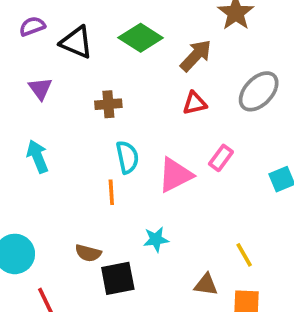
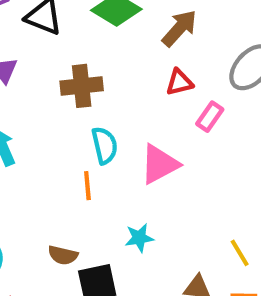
brown cross: (108, 104) -> (82, 86), size x1.4
pink rectangle: (221, 158) -> (210, 117), moved

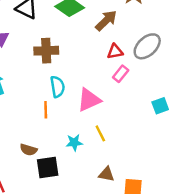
red triangle: (179, 82) -> (115, 51), moved
yellow line: (240, 253) -> (100, 133), moved

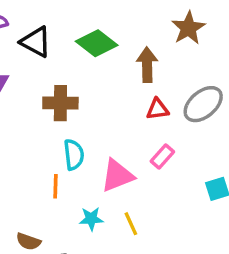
brown arrow: (106, 20) -> (147, 65), turned -50
pink rectangle: (121, 74) -> (162, 157), moved
cyan star: (74, 142) -> (91, 219), moved

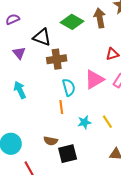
black triangle: (36, 42) -> (42, 37), moved
brown arrow: (147, 65) -> (100, 18), moved
pink triangle: (117, 176) -> (94, 79), moved

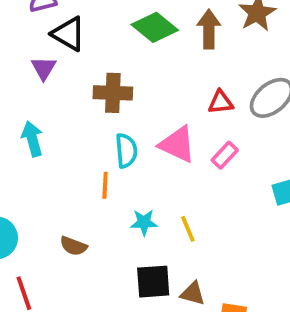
black triangle: (42, 37) -> (69, 34), moved
pink triangle: (94, 79) -> (177, 144), turned 45
black square: (68, 154) -> (153, 282), moved

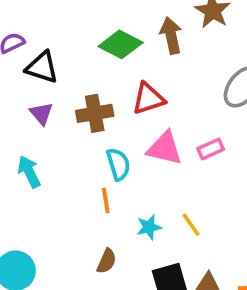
purple triangle: (44, 68) -> (41, 113), moved
red triangle: (221, 102) -> (148, 99), moved, size x1.4
pink rectangle: (225, 155) -> (211, 149), turned 35
brown semicircle: (73, 246) -> (107, 261), moved, turned -75

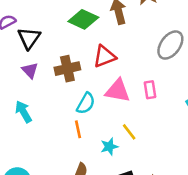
black triangle: (42, 67) -> (29, 38), turned 50
pink rectangle: (211, 149) -> (150, 90), turned -72
cyan semicircle: (118, 164) -> (86, 103), turned 50
yellow line: (191, 225) -> (129, 132), moved

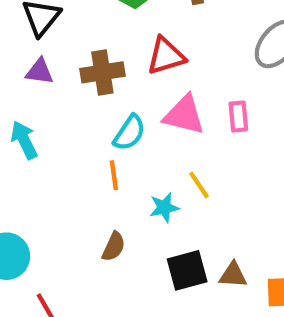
purple triangle: (30, 70) -> (40, 72), turned -42

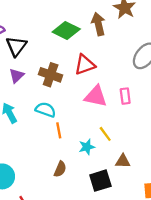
purple triangle: (40, 72) -> (17, 76), turned -49
brown cross: (102, 72) -> (51, 75), turned 30
cyan semicircle: (129, 133) -> (46, 110), moved, turned -102
brown triangle: (233, 275) -> (123, 161), moved

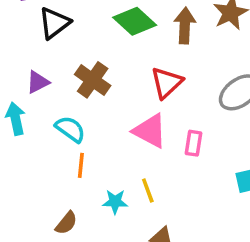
red triangle: (85, 65) -> (167, 83), moved, turned -40
purple triangle: (17, 76) -> (38, 82), moved

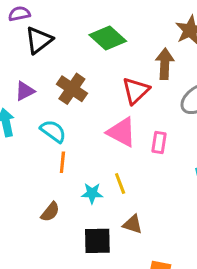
brown arrow: (185, 26) -> (165, 64), moved

